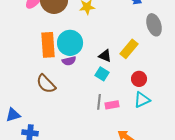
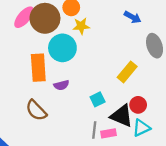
cyan circle: (70, 43) -> (62, 48), moved
black triangle: (105, 56) -> (122, 116), moved, size x1.6
cyan square: (102, 74) -> (98, 99), turned 32

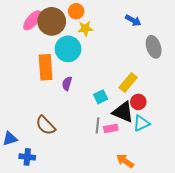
yellow rectangle: (127, 72) -> (128, 83), moved
purple semicircle: (61, 85) -> (67, 84), turned 120
brown semicircle: (36, 110) -> (46, 125), moved

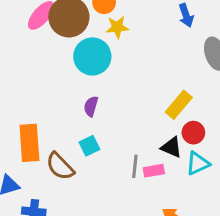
blue arrow: (133, 20) -> (186, 15), turned 42
orange rectangle: (46, 67) -> (29, 143), moved
cyan square: (101, 97) -> (89, 146), moved
black triangle: (123, 112) -> (171, 147), size x0.7

